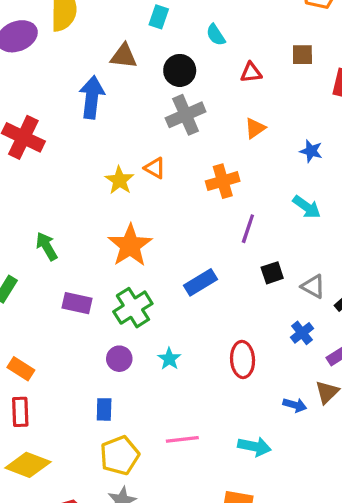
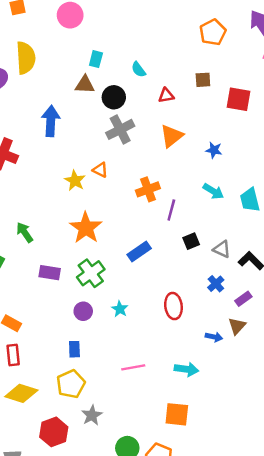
brown triangle: (124, 56) -> (85, 85), moved
orange triangle: (255, 128) -> (172, 136), size x1.5
orange cross: (223, 181) -> (148, 189), moved
yellow pentagon: (120, 455) -> (71, 384), moved

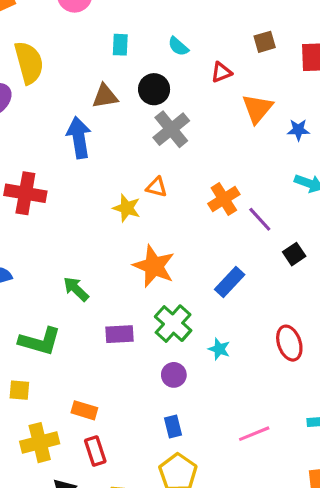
brown triangle: (85, 85) -> (105, 96), moved
orange triangle: (172, 136) -> (257, 109), moved
purple line: (171, 210) -> (260, 219), turned -45
cyan star: (120, 309) -> (219, 349), moved

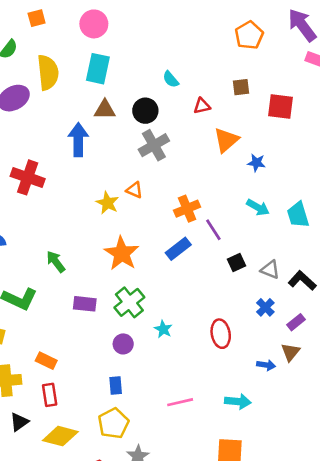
cyan rectangle: (120, 45) -> (98, 69), moved, size x1.6
blue rectangle: (230, 282) -> (178, 249), moved

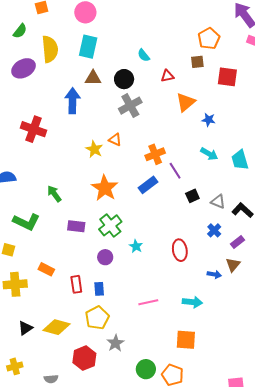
orange pentagon: (249, 35) -> (209, 39), moved
red rectangle: (50, 395) -> (76, 284), moved
black triangle: (19, 422) -> (25, 328), moved

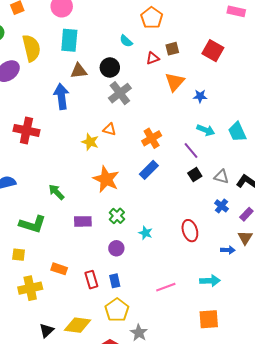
orange pentagon: (209, 39) -> (152, 18), moved
brown square: (197, 62) -> (172, 49), moved
red square: (227, 77) -> (213, 51), turned 30
purple line: (175, 171) -> (191, 151), moved
green cross: (110, 225) -> (117, 216), size x0.7

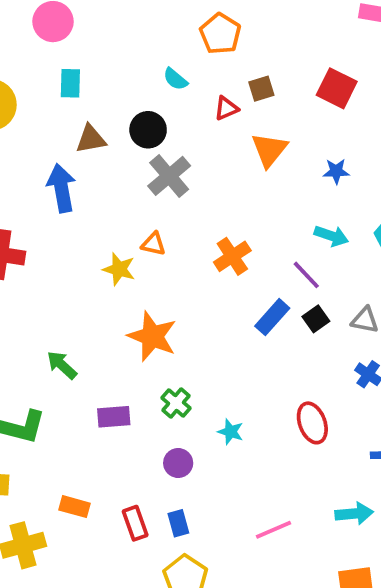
cyan rectangle: (69, 40) -> (70, 83), size x0.7
blue star: (200, 96) -> (336, 171), moved
blue rectangle: (149, 170) -> (272, 317), moved

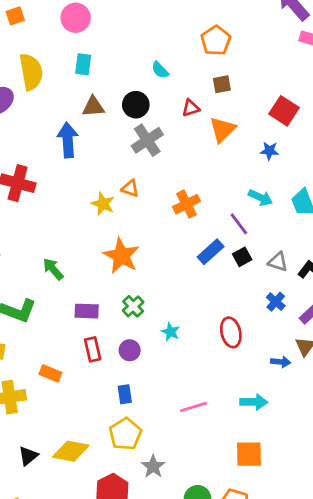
orange pentagon: (220, 34) -> (216, 41), moved
red square: (337, 88) -> (284, 111), moved
red triangle: (226, 108) -> (191, 108), moved
red rectangle: (135, 523) -> (93, 349), moved

